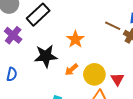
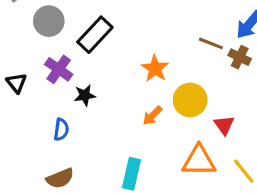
black star: (46, 56) -> (85, 95), moved, size x0.6
yellow circle: (94, 74) -> (190, 100), moved

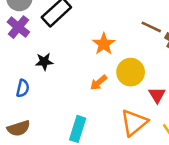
purple cross: (59, 69) -> (18, 27), moved
orange triangle: (199, 161) -> (134, 123), turned -44

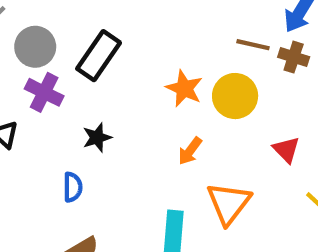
yellow circle: (131, 72) -> (235, 96), moved
orange triangle: (134, 123) -> (229, 203), moved

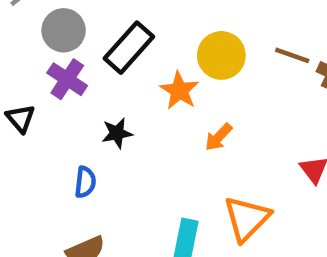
orange star: (184, 88) -> (179, 91), moved
yellow circle: (235, 96) -> (221, 55), moved
orange arrow: (190, 151) -> (219, 137), moved

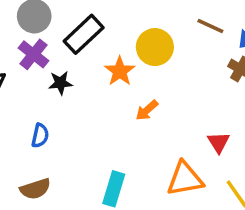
brown line: (292, 55) -> (210, 26), moved
black star: (117, 133) -> (60, 83), moved
orange triangle: (247, 219) -> (185, 179), moved, turned 30

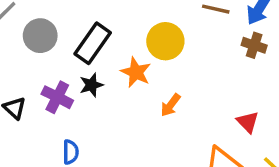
purple cross: (34, 54) -> (57, 97), moved
black star: (60, 83) -> (91, 85), moved

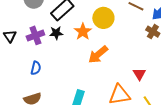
purple cross: (57, 97) -> (35, 35), turned 30
orange arrow: (170, 105) -> (98, 55), size x1.5

